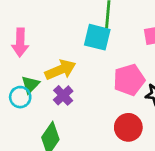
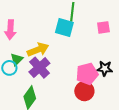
pink pentagon: (129, 80) -> (87, 74), moved
purple cross: (63, 95) -> (39, 68), size x1.5

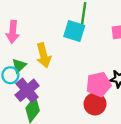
yellow arrow: (38, 50) -> (44, 55), turned 95
purple cross: (39, 68) -> (27, 90), moved

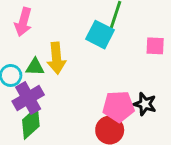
green triangle: (19, 66) -> (35, 67), moved, turned 35

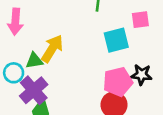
cyan square: (100, 35) -> (116, 40), moved, turned -30
yellow arrow: (56, 58) -> (52, 49), turned -132

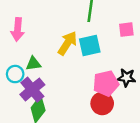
cyan square: (116, 40) -> (90, 46), moved
yellow arrow: (52, 49) -> (67, 43), moved

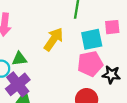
cyan square: (90, 46) -> (92, 39), moved
pink pentagon: (106, 83) -> (90, 64), moved

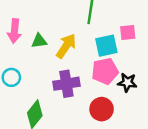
green triangle: (19, 59) -> (39, 41), moved
purple cross: (18, 84) -> (66, 84), moved, turned 30

